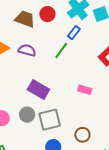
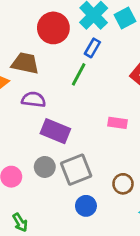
red circle: (47, 14) -> (53, 28), size x1.5
brown trapezoid: (25, 19) -> (25, 63), moved
purple semicircle: (27, 50) -> (34, 100), moved

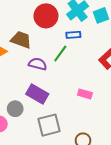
blue rectangle: (92, 48) -> (73, 35), turned 48
purple semicircle: (34, 100) -> (38, 64), moved
gray circle: (45, 167) -> (15, 109), moved

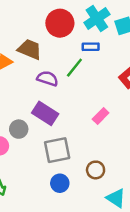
pink rectangle: (85, 94) -> (101, 116), turned -64

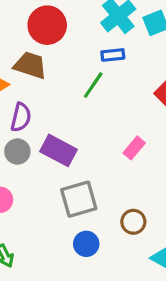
red circle: (60, 23) -> (47, 25), moved
purple semicircle: (47, 78) -> (21, 117), moved, turned 90
gray circle: (19, 129) -> (17, 152), moved

